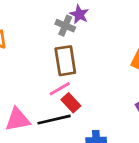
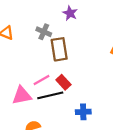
gray cross: (65, 26) -> (44, 32), moved
pink line: (60, 89) -> (42, 80), moved

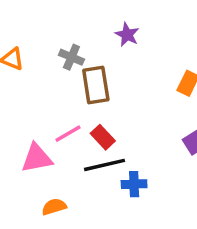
purple star: (70, 13) -> (127, 35), moved
black line: (50, 95) -> (104, 165), moved

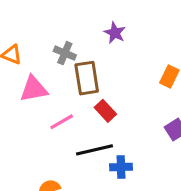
red rectangle: (103, 137) -> (105, 111), moved
pink triangle: (37, 158) -> (34, 89), moved

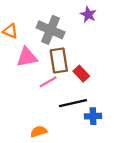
gray cross: (65, 53) -> (51, 30), size x1.6
brown rectangle: (87, 78) -> (59, 61), moved

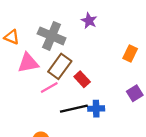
brown rectangle: (59, 61) -> (60, 66), turned 45
blue cross: (93, 116) -> (96, 109), moved

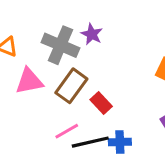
purple star: (89, 21) -> (92, 34), moved
pink line: (49, 87) -> (67, 131), moved

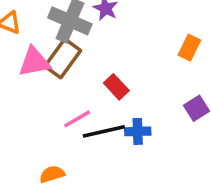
brown rectangle: (71, 86) -> (63, 58), moved

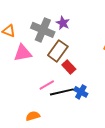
brown rectangle: (63, 58) -> (58, 51), moved
blue cross: (138, 131) -> (81, 92), turned 32

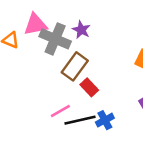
pink triangle: (23, 53) -> (35, 25), moved
blue cross: (81, 92) -> (105, 120), turned 32

